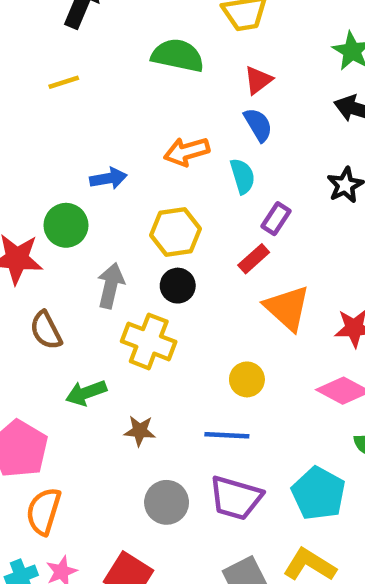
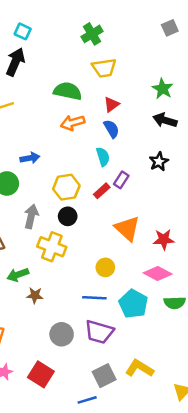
orange arrow: (187, 152) -> (73, 123), moved
red rectangle: (254, 259) -> (102, 191), moved
brown star: (140, 431) -> (35, 295), moved
cyan pentagon: (318, 493) -> (133, 304), moved

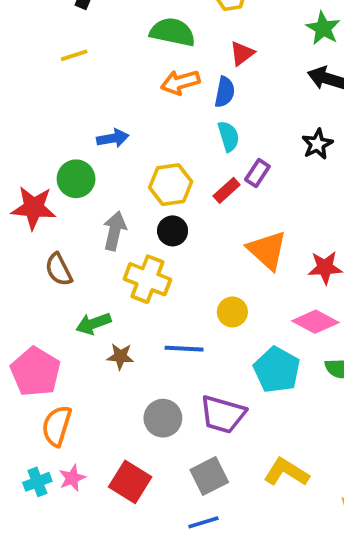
blue semicircle: (111, 129) -> (225, 92), moved, turned 42
blue line: (94, 298) -> (184, 349), moved
gray square: (104, 376) -> (209, 476), moved

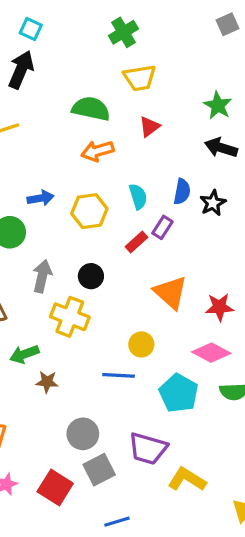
blue semicircle: (225, 92) -> (182, 192), moved
yellow hexagon: (171, 185) -> (89, 211), moved
blue line: (184, 349) -> (119, 375), moved
purple trapezoid: (223, 414) -> (148, 448), moved
gray square: (209, 476) -> (99, 470), moved

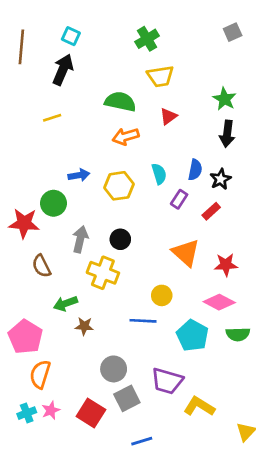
black arrow: (221, 148) -> (227, 134), turned -100
red rectangle: (136, 242) -> (211, 211), moved

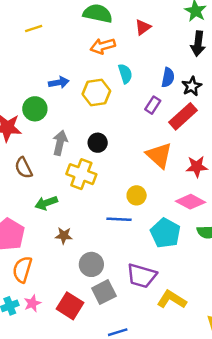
cyan semicircle: (159, 174) -> (125, 74), moved
red rectangle: (211, 211) -> (183, 116), size x1.6
brown star: (84, 326) -> (64, 236), moved

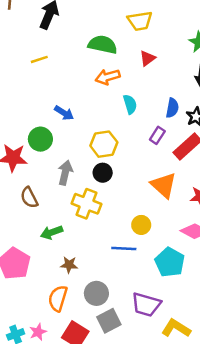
blue arrow: (59, 82) -> (64, 113), turned 42
yellow hexagon: (96, 93) -> (104, 144), moved
orange semicircle: (22, 269) -> (58, 298), moved

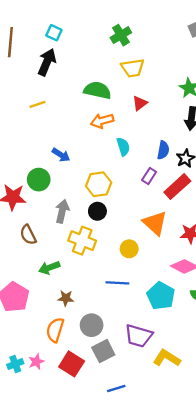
yellow circle: (141, 225) -> (129, 249), moved

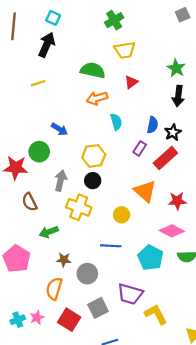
gray circle: (92, 325) -> (87, 274), moved
yellow L-shape: (167, 358) -> (156, 314), turned 30

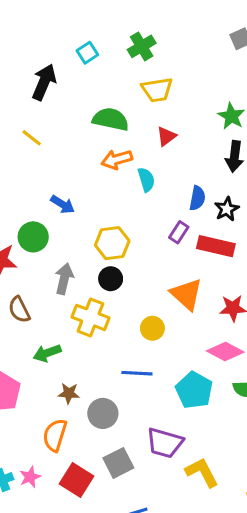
cyan square: (53, 18) -> (87, 53), moved, turned 32
yellow line: (38, 83) -> (32, 138), turned 56
cyan semicircle: (116, 122) -> (146, 180), moved
red rectangle: (165, 158) -> (216, 246), turned 55

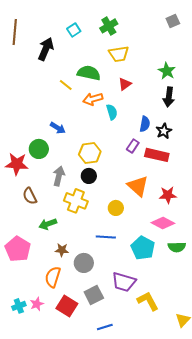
yellow line: (32, 138) -> (66, 85), moved

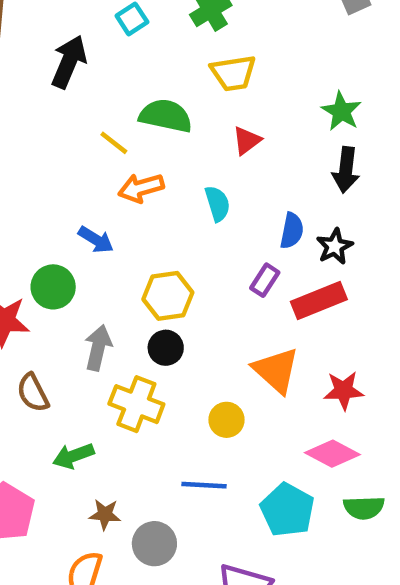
orange arrow: (93, 99) -> (141, 188), moved
red rectangle: (157, 155) -> (319, 300), turned -35

